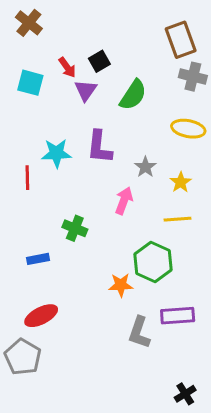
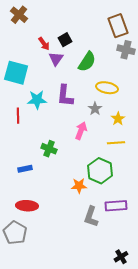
cyan square: (30, 83) -> (16, 73), moved, size x1.4
yellow ellipse: (188, 129) -> (107, 88), moved
red ellipse: (41, 316) -> (27, 206), turned 30

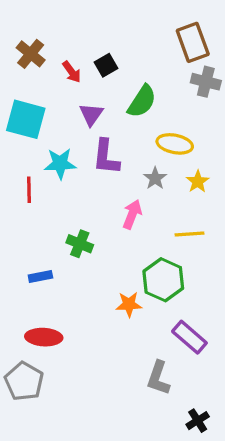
brown cross: (19, 15) -> (31, 54), moved
purple triangle: (56, 59) -> (91, 114), moved
yellow star: (118, 119) -> (198, 182), moved
purple rectangle: (116, 206) -> (189, 337), turned 45
gray L-shape: (91, 217) -> (158, 378), moved

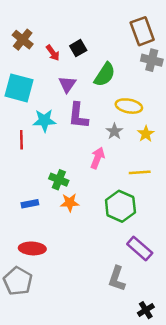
orange star: (129, 304) -> (70, 203), moved

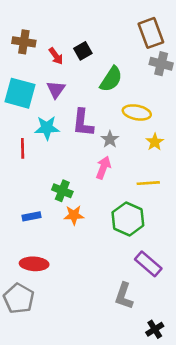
brown cross: (23, 40) -> (24, 42), turned -30
purple triangle: (67, 84) -> (56, 89), moved
gray star: (114, 131) -> (110, 139), moved

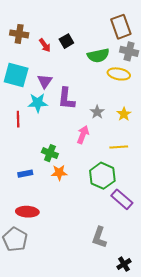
green semicircle: (111, 79) -> (98, 55), moved, turned 45
purple triangle: (56, 89) -> (45, 81), moved
yellow ellipse: (137, 112) -> (119, 74), moved
gray star: (110, 139) -> (97, 112), moved
purple rectangle: (148, 264) -> (122, 199), moved

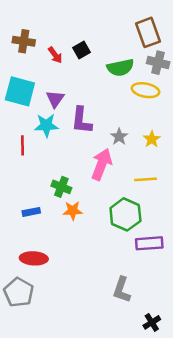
pink arrow: (83, 135) -> (102, 164), size x1.4
purple rectangle: (122, 199) -> (149, 243), turned -45

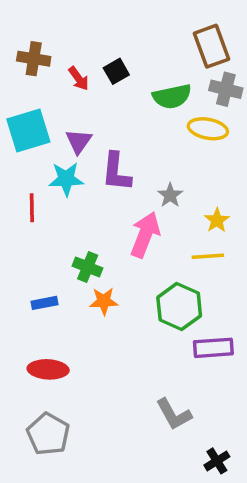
cyan square: (20, 91) -> (28, 131), turned -32
yellow star: (152, 139) -> (217, 220), moved
gray L-shape: (122, 290) -> (174, 414), turned -48
gray pentagon: (19, 292) -> (48, 434), moved

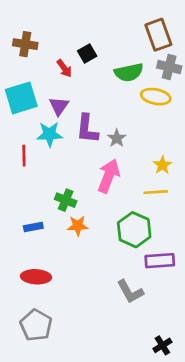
red arrow: (79, 78) -> (64, 68), moved
gray star: (170, 195) -> (117, 138), moved
gray L-shape: (174, 414) -> (130, 292), moved

